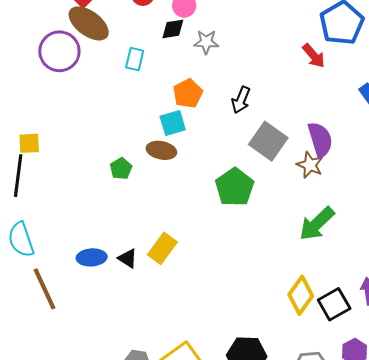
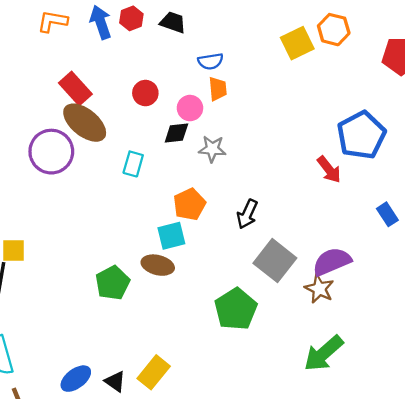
purple semicircle: (320, 140) -> (332, 262), turned -99
green pentagon: (121, 169) -> (113, 283), size x1.4
blue ellipse: (92, 257) -> (76, 379), turned -36

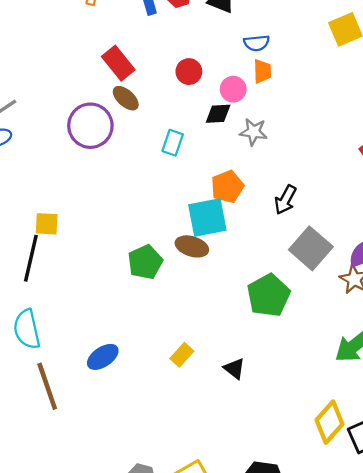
brown ellipse: (85, 123) -> (126, 98), size x0.6
cyan square: (171, 236) -> (207, 218), size x1.4
yellow rectangle: (154, 372) -> (182, 355), size x0.7
black triangle: (115, 381) -> (234, 369), moved

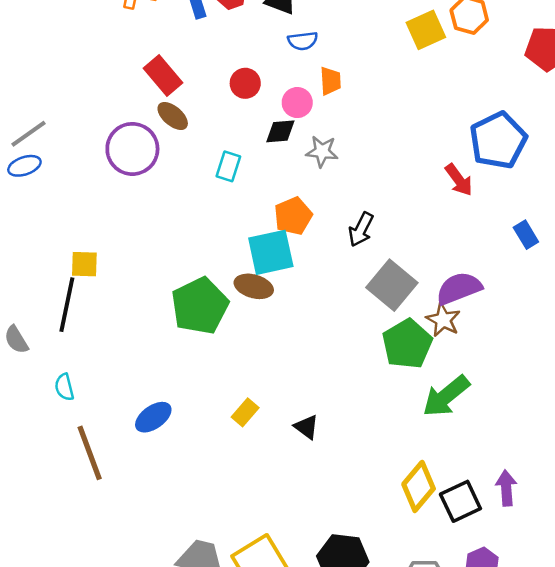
blue semicircle: (257, 43) -> (303, 41), moved
green pentagon: (145, 262) -> (200, 306), size x1.4
green pentagon: (269, 295) -> (407, 344), moved
cyan semicircle: (27, 329) -> (64, 387), size x0.6

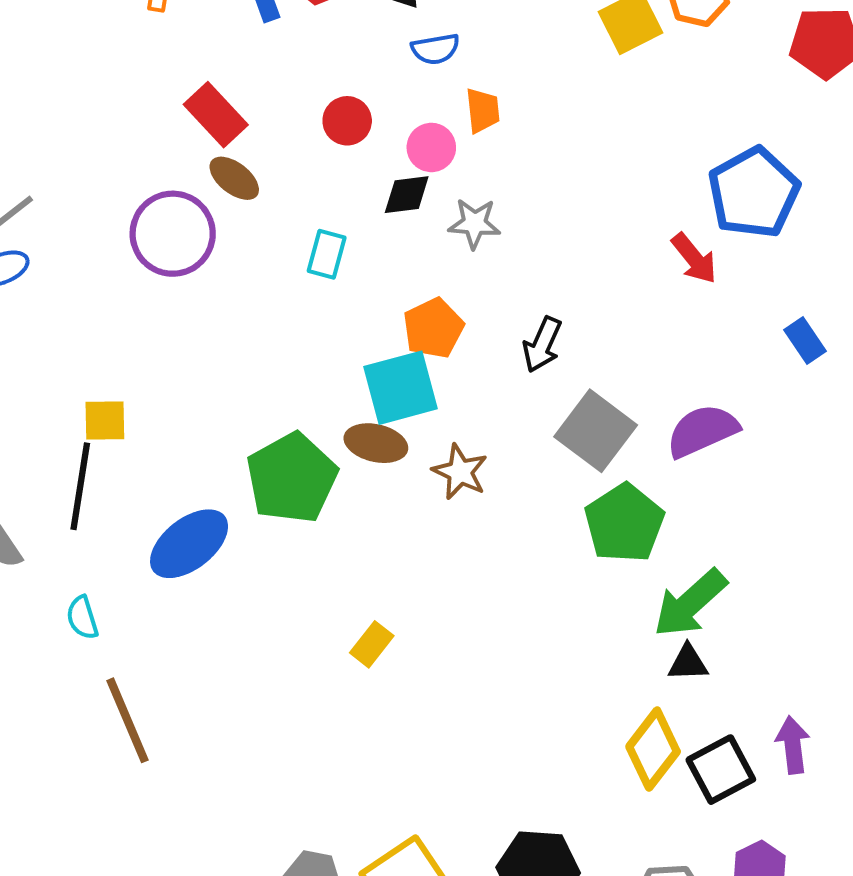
brown star: (443, 320) -> (460, 472), moved
blue ellipse: (153, 417) -> (189, 544), moved, size x1.4
black triangle: (306, 427) -> (688, 663), moved, turned -36

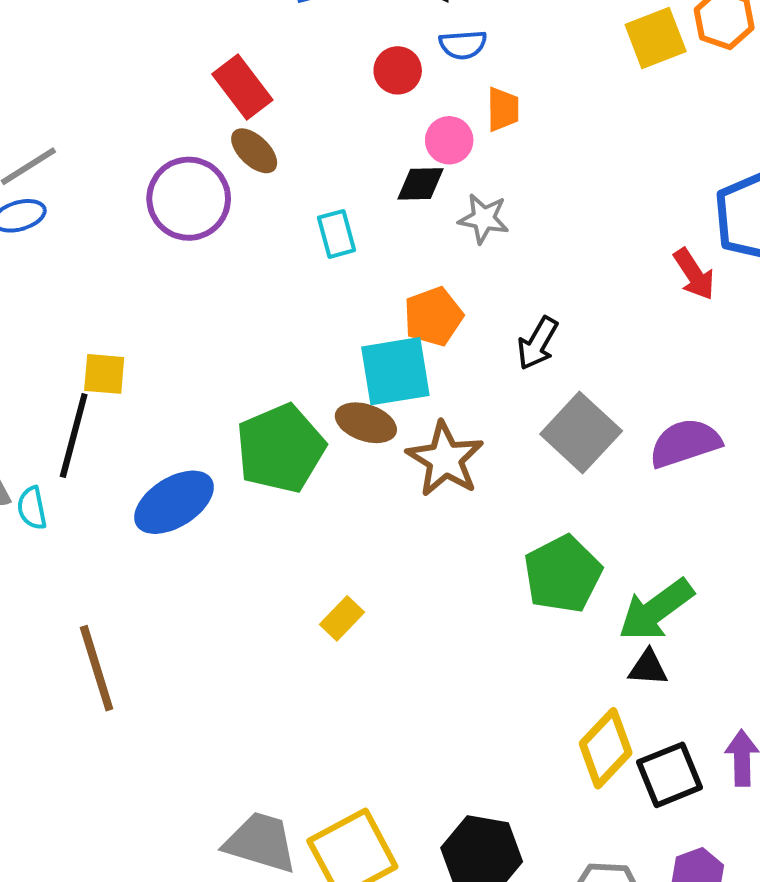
red circle: (347, 121) -> (398, 70), moved
cyan rectangle: (327, 254) -> (337, 234), turned -36
brown star: (460, 472) -> (445, 459), size x1.4
green pentagon: (624, 523) -> (563, 574), moved
cyan semicircle: (82, 618) -> (32, 508), moved

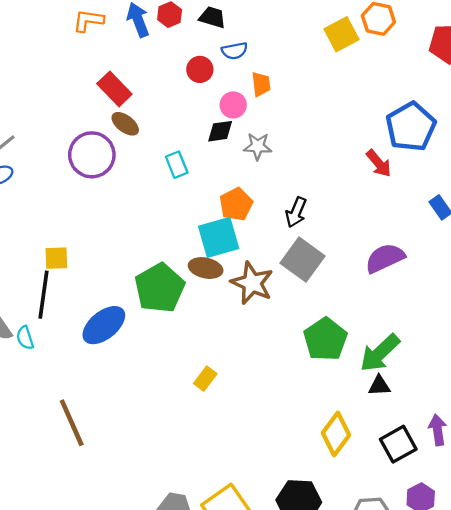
gray square: (581, 432) -> (303, 260), moved
yellow diamond: (606, 748) -> (336, 434), moved

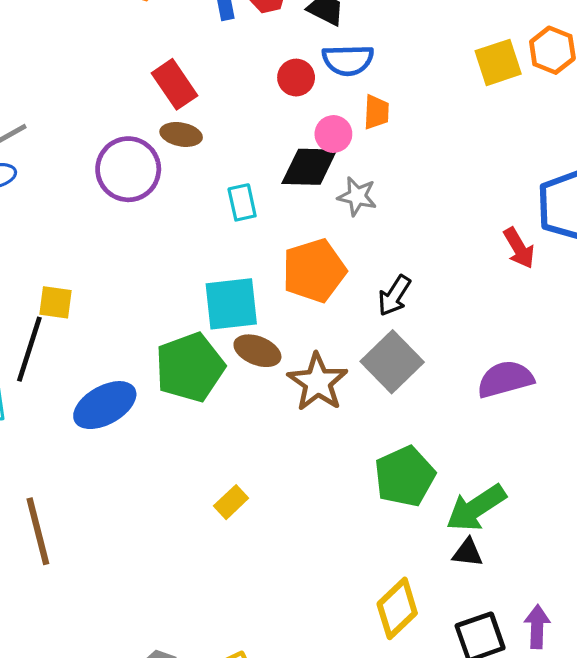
blue semicircle: (235, 51) -> (348, 60), size x1.4
brown ellipse: (125, 124) -> (181, 134), turned -36
black diamond: (220, 131) -> (309, 167), size x1.5
orange pentagon: (236, 204) -> (314, 271), size x1.4
cyan square: (219, 237) -> (231, 304), moved

